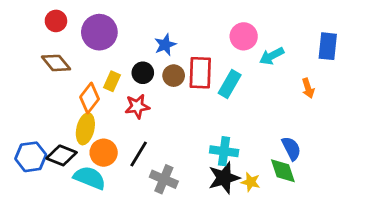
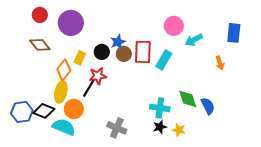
blue star: (165, 45) -> (118, 42), moved
black line: (139, 154) -> (89, 88), moved
green diamond: (283, 171) -> (188, 99), moved
black star: (224, 178) -> (160, 127), size x0.6

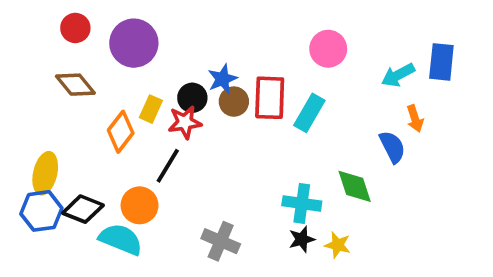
cyan arrow: (194, 40) -> (398, 75), moved
red star: (98, 76) -> (185, 122), moved
yellow ellipse: (61, 92) -> (45, 173), moved
blue semicircle: (208, 106) -> (392, 147), moved

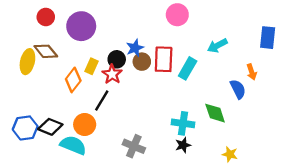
pink circle: (328, 49) -> (177, 15), moved
cyan arrow: (398, 75) -> (217, 46), moved
red star: (185, 122) -> (112, 74), turned -30
yellow ellipse: (45, 173) -> (27, 62), moved
yellow star: (338, 245) -> (230, 154), moved

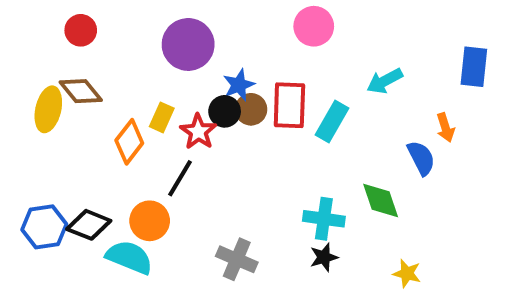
purple circle: (81, 26) -> (188, 44), moved
black circle: (117, 59) -> (225, 111), moved

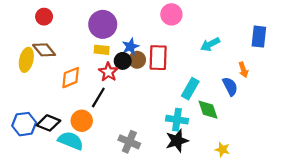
yellow rectangle: (162, 117) -> (102, 50), moved, turned 72
cyan rectangle: (332, 121) -> (190, 89), moved
orange diamond: (129, 142) -> (71, 78), turned 30
black star: (324, 257) -> (177, 141), size x1.5

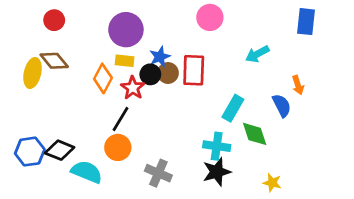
blue rectangle: (259, 37) -> (306, 22), moved
orange diamond: (71, 78) -> (103, 78), moved, turned -40
orange circle: (82, 121) -> (118, 147), moved

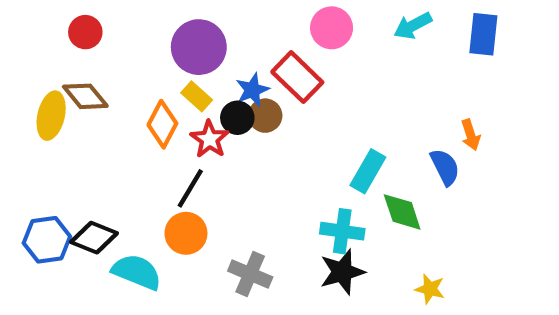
cyan arrow: (257, 54) -> (413, 26), moved
yellow rectangle: (125, 61) -> (197, 96), turned 36
red rectangle: (194, 70) -> (297, 77), moved, turned -48

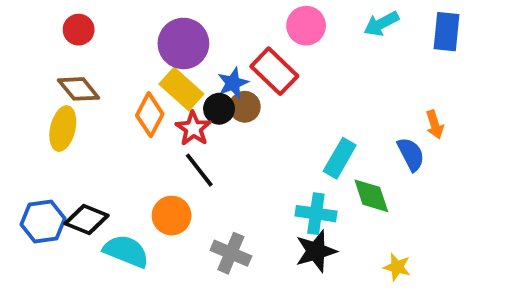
yellow rectangle: (197, 96) -> (181, 89), size x1.5
yellow ellipse: (51, 116) -> (63, 129), moved
black line: (190, 188) -> (199, 170), moved, turned -69

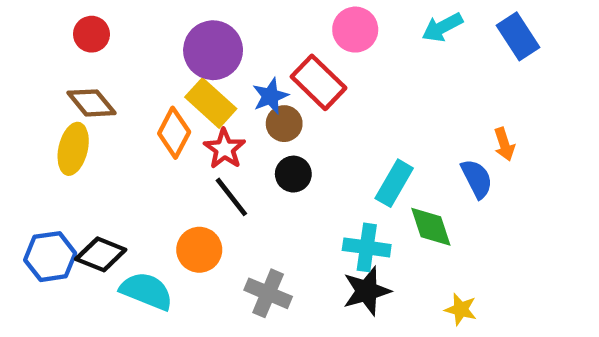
blue rectangle: (447, 32) -> (518, 36), turned -39
black circle: (219, 109) -> (293, 174), moved

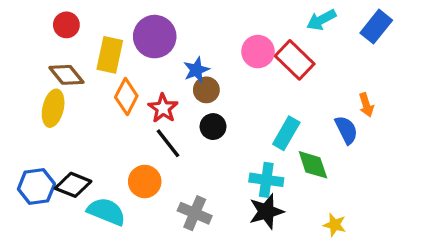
pink circle: (355, 30) -> (258, 52), moved
blue rectangle: (518, 36) -> (376, 27), turned 72
red rectangle: (319, 82) -> (295, 60), moved
yellow rectangle: (211, 103) -> (110, 55), moved, turned 60

